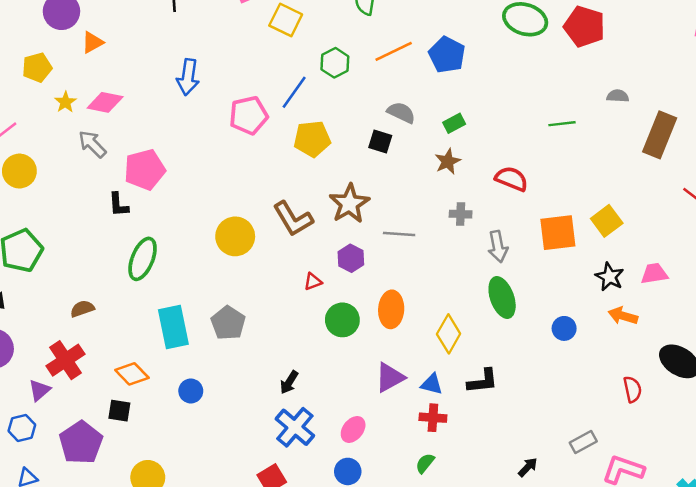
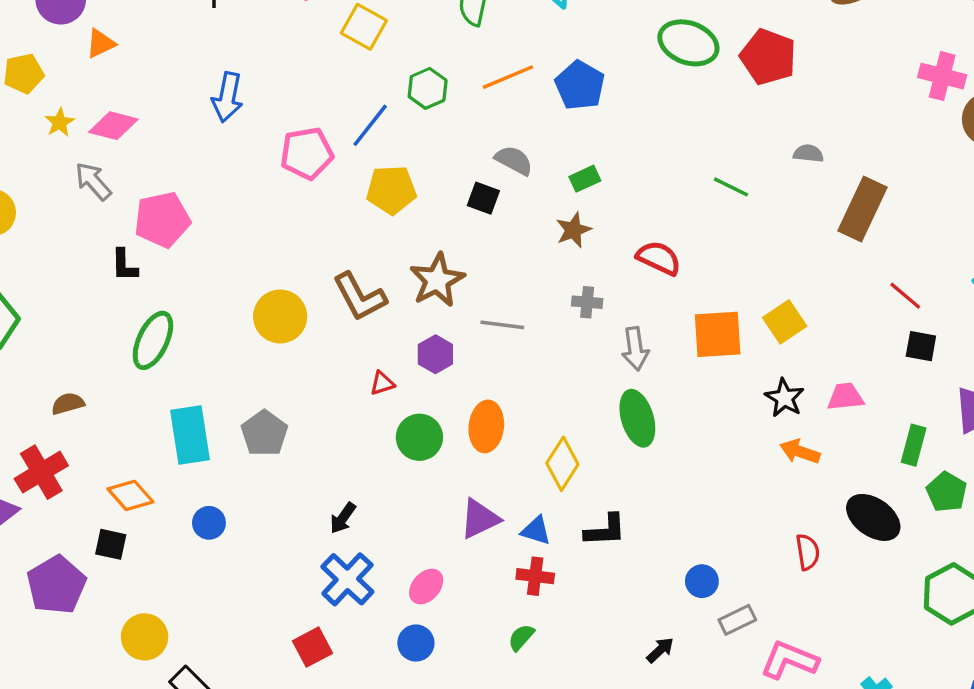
green line: (562, 124) -> (731, 187), turned 30
blue circle: (564, 328) -> (702, 581), moved

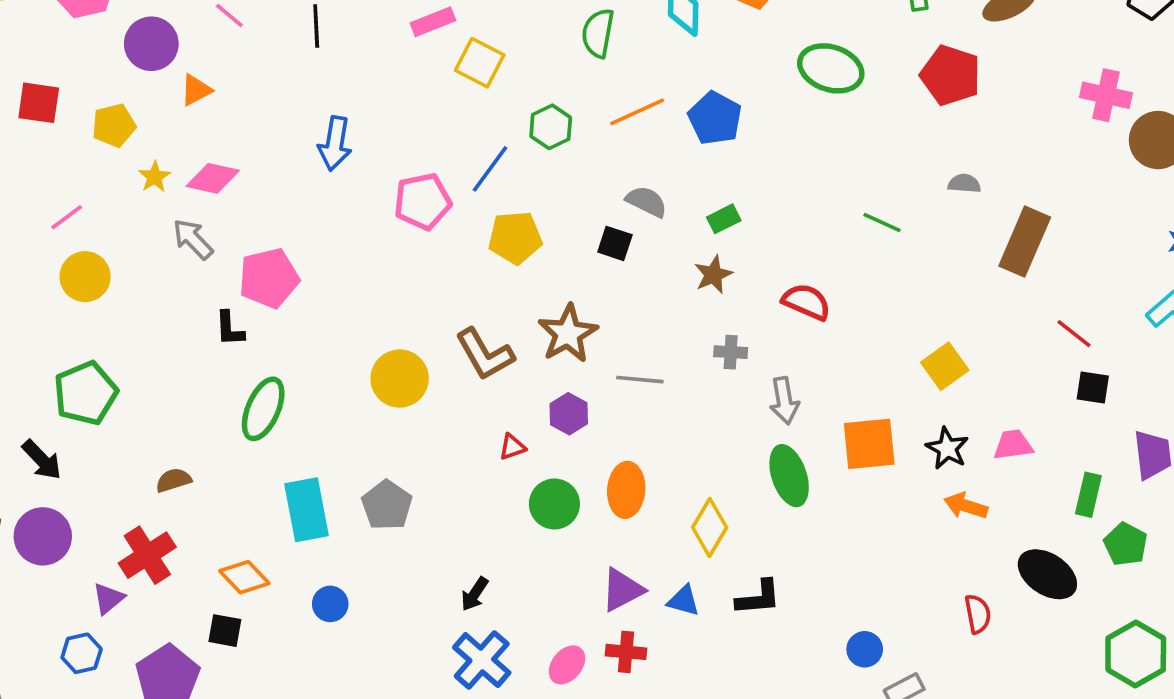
red pentagon: (768, 57) -> (951, 75), moved
orange square: (718, 334) -> (869, 444), moved
red cross: (535, 576) -> (626, 652), moved

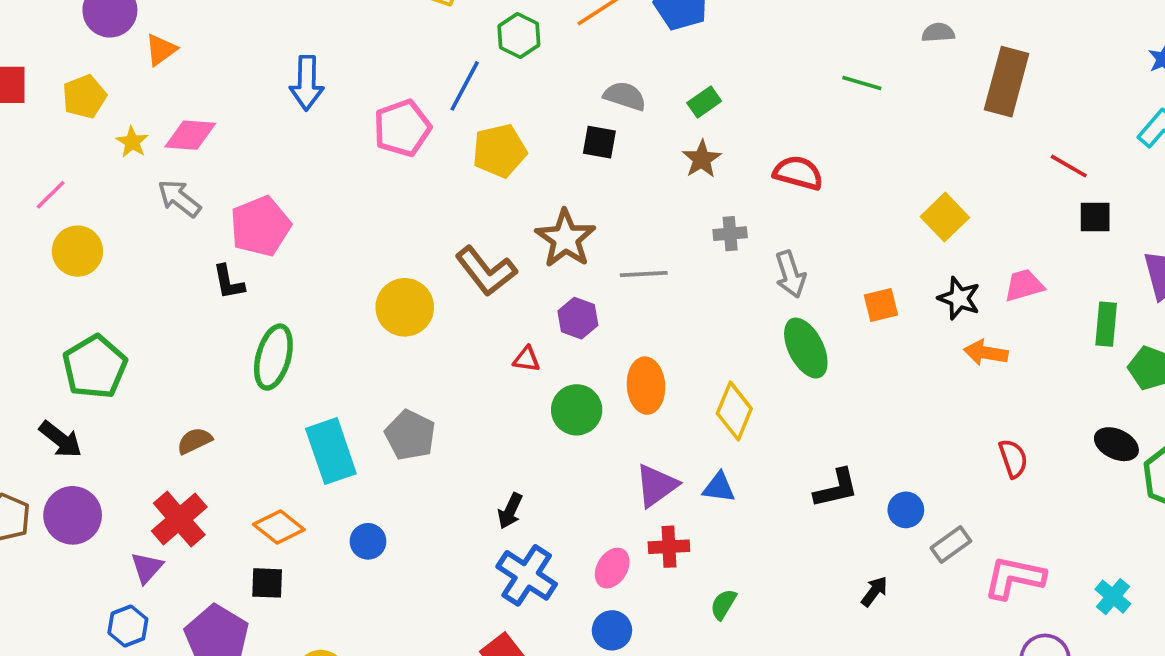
orange square: (869, 444) -> (881, 305), size x0.6
red triangle: (512, 447) -> (526, 359), turned 36
black ellipse: (1047, 574) -> (1116, 444), moved, size x0.7
black L-shape: (758, 598) -> (836, 488), moved

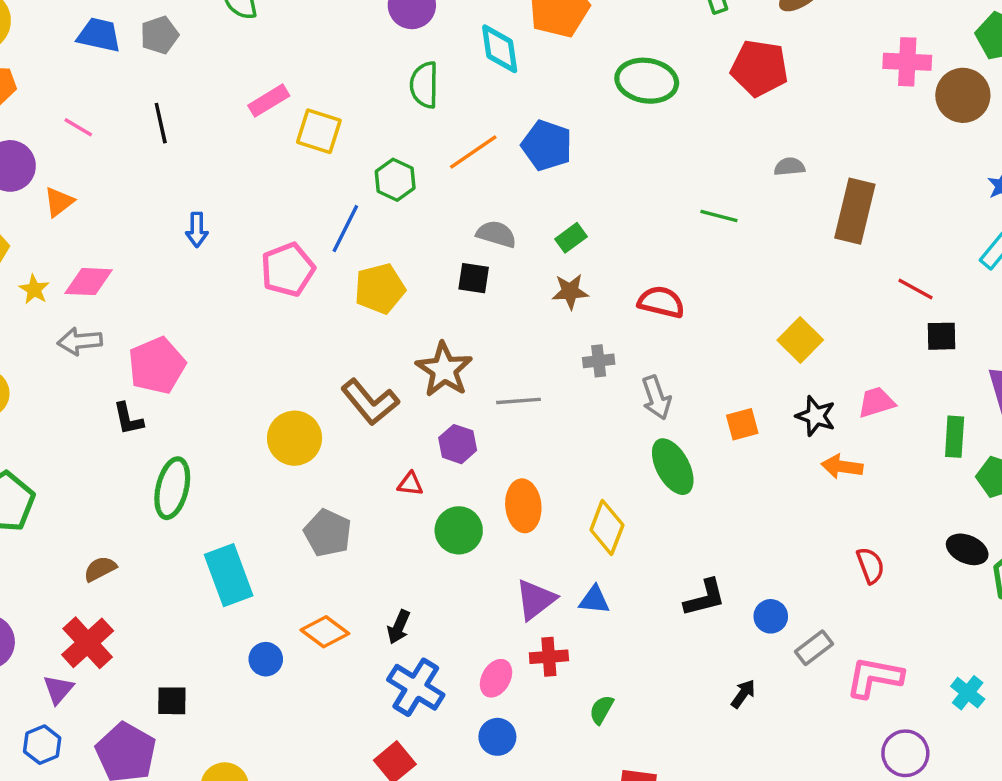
blue arrow: (307, 83) -> (197, 230), size x0.7
brown star: (702, 159) -> (570, 291), turned 30
gray arrow: (179, 198) -> (80, 341), turned -42
gray pentagon: (410, 435) -> (328, 533), moved
orange diamond: (279, 527) -> (325, 632), moved

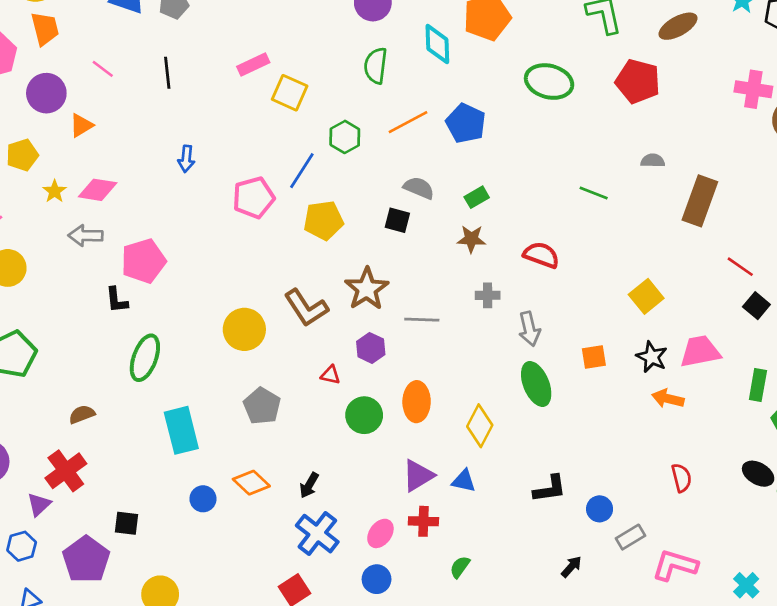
black square: (942, 336) -> (756, 306), turned 35
pink trapezoid: (876, 402) -> (700, 351), size x1.4

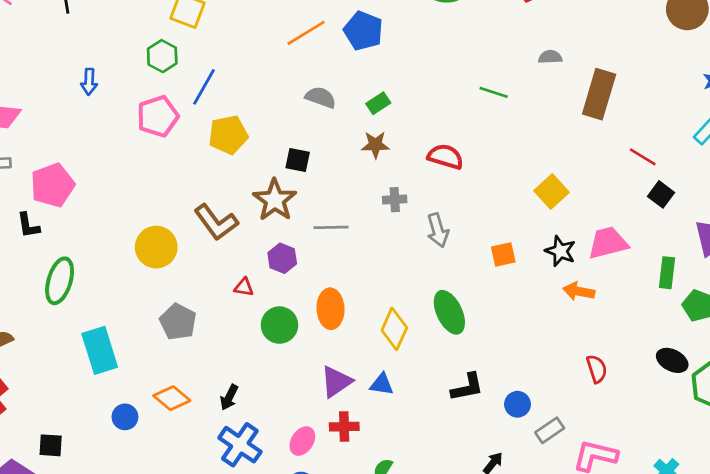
green hexagon: (345, 137) -> (162, 56), moved
black square: (397, 220) -> (298, 160), moved
green ellipse: (536, 384) -> (449, 312), moved

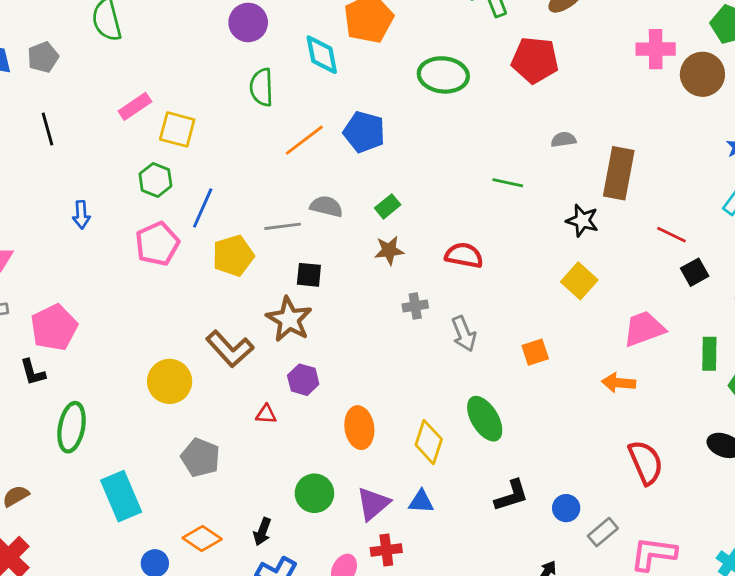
black square: (661, 194) -> (695, 272), turned 30
gray line: (331, 227) -> (283, 226), moved
black star: (560, 251) -> (582, 221), moved
green circle: (279, 325) -> (314, 493), moved
red semicircle: (597, 369) -> (646, 462), size x1.5

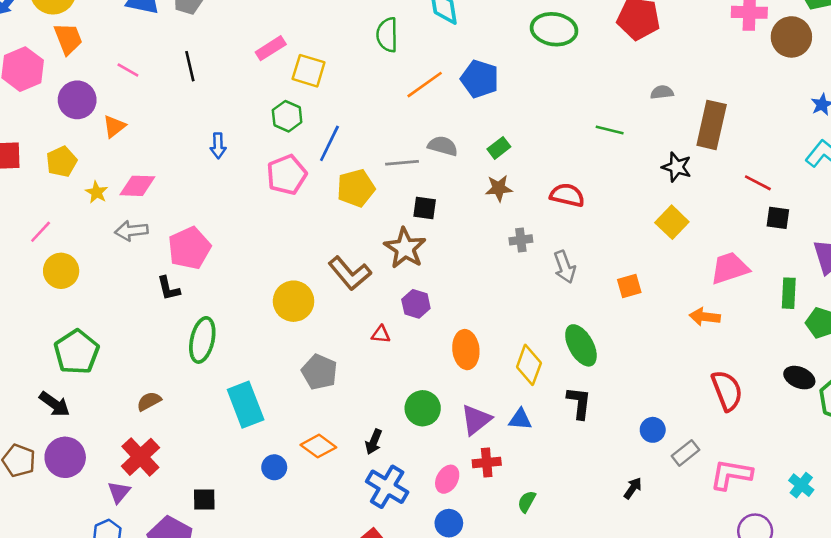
black square: (695, 272) -> (778, 218), turned 35
black L-shape: (511, 496) -> (579, 403), moved, turned -68

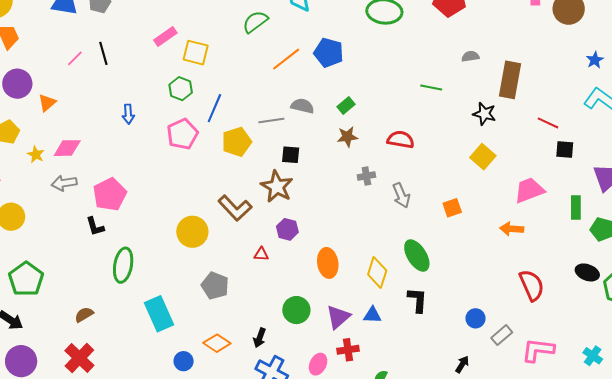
green semicircle: (387, 35) -> (255, 22), turned 56
pink line: (128, 70) -> (75, 58), moved, turned -72

